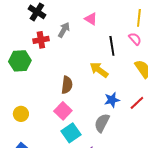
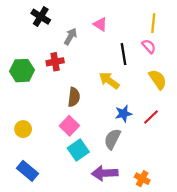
red cross: (41, 40) -> (55, 62), moved

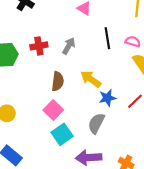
gray arrow: (71, 36) -> (69, 46), moved
pink semicircle: (149, 46) -> (133, 42), moved, turned -32
yellow arrow: (109, 81) -> (91, 79), moved

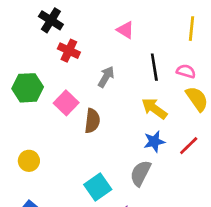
red cross: (39, 46) -> (69, 51), moved, turned 35
yellow arrow: (91, 79) -> (154, 108), moved
pink square: (53, 110) -> (66, 103), moved

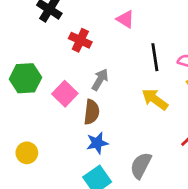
red cross: (69, 51) -> (80, 40), moved
gray arrow: (106, 77) -> (100, 80), moved
blue star: (154, 142) -> (97, 143), moved

